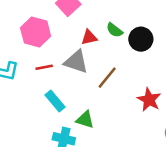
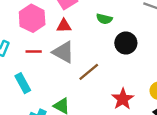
green semicircle: (115, 30) -> (104, 19), moved, turned -35
red triangle: (89, 37) -> (64, 26), moved
cyan rectangle: (55, 101) -> (23, 83), moved

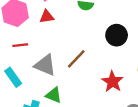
black circle: (126, 43) -> (117, 35), moved
gray triangle: (63, 52) -> (45, 65), moved

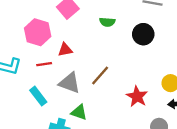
red triangle: (47, 17) -> (65, 50), moved
black circle: (117, 35) -> (143, 34), moved

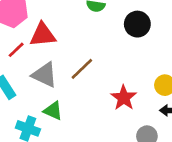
red triangle: (65, 50) -> (43, 35), size x1.5
red line: (44, 64) -> (16, 50), turned -40

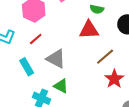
red triangle: (43, 35) -> (89, 30), moved
brown line: (82, 69) -> (105, 57), moved

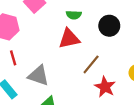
red line: (36, 39) -> (13, 58), turned -56

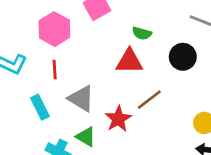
red star: (105, 87) -> (118, 119), moved

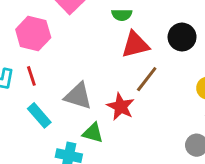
black circle: (183, 57) -> (182, 37), moved
red triangle: (129, 61) -> (135, 45), moved
red line: (55, 70) -> (31, 76), moved

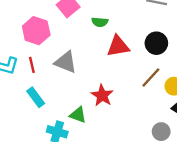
green semicircle: (122, 15) -> (100, 22), moved
brown line: (147, 79) -> (151, 77), moved
gray triangle: (78, 96) -> (66, 62), moved

